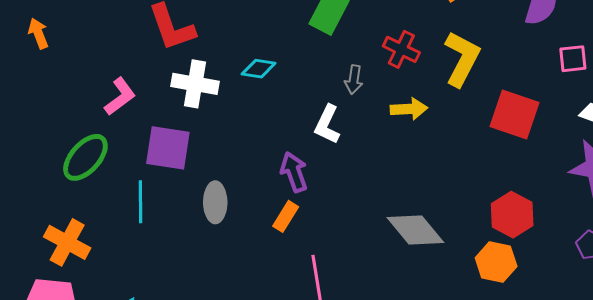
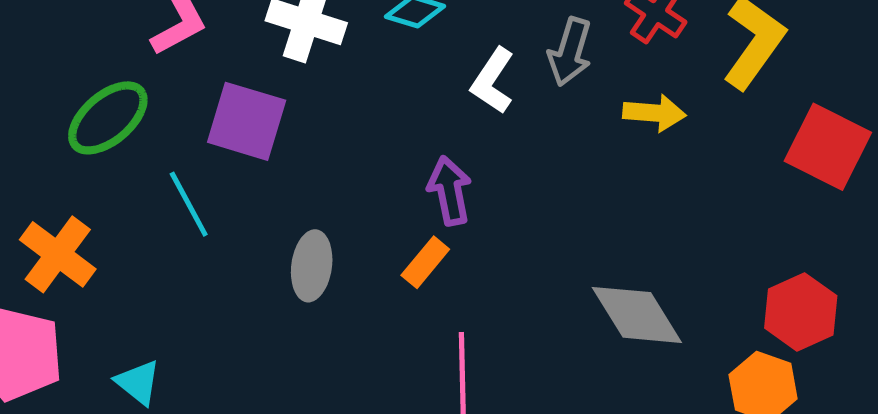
gray arrow: (354, 80) -> (570, 52), size x1.4
white L-shape: (327, 124) -> (493, 81), moved
cyan line: (141, 202) -> (189, 204), turned -36
gray ellipse: (215, 202) -> (312, 266), moved

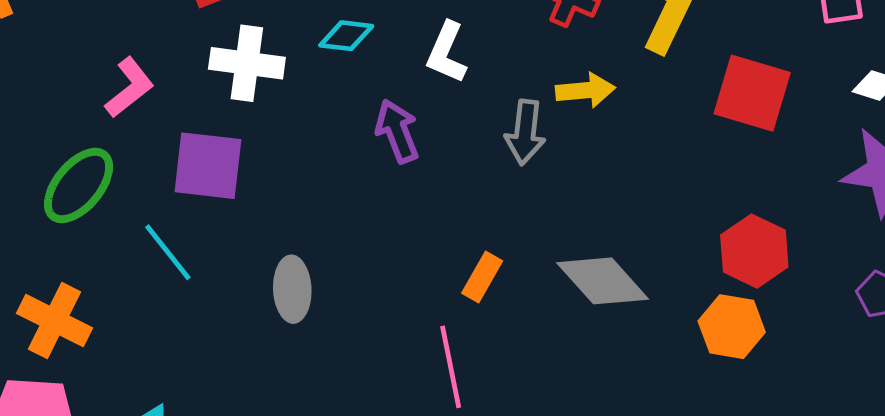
gray arrow: (570, 52) -> (525, 132), moved
white L-shape: (493, 81) -> (447, 53), moved
purple arrow: (450, 191) -> (397, 131), moved
orange rectangle: (425, 262) -> (482, 277), moved

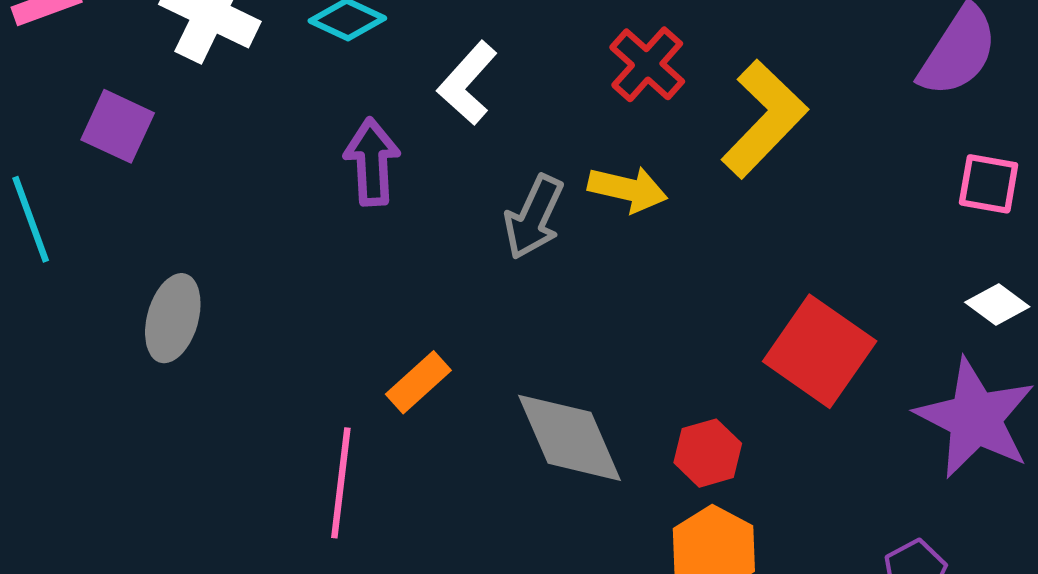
red square: (752, 93) -> (820, 351), moved
purple square: (208, 166) -> (118, 126), size x0.7
red hexagon: (754, 251) -> (708, 453), moved, size x0.7

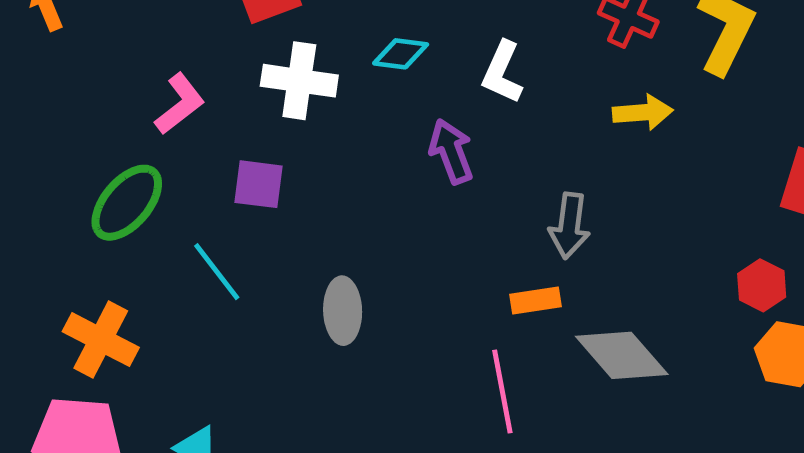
gray arrow: (534, 217) -> (569, 226), moved
orange rectangle: (418, 382) -> (536, 301), turned 51
gray diamond: (570, 438) -> (622, 355), moved

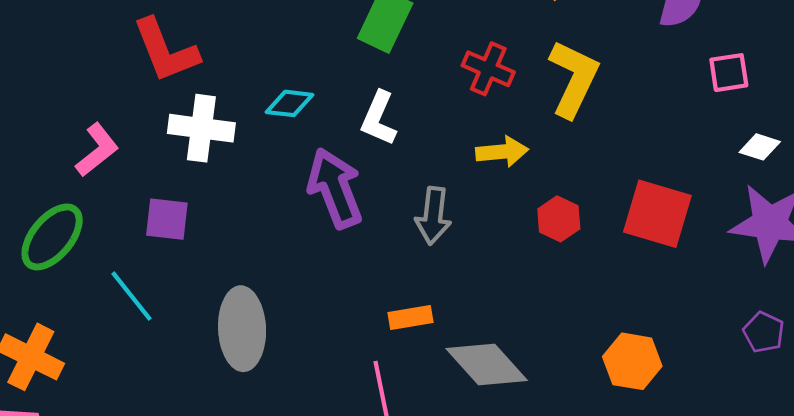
purple arrow: (451, 151) -> (335, 188), size x1.4
gray arrow: (569, 226) -> (433, 216), moved
red hexagon: (762, 285) -> (559, 219), moved
gray ellipse: (343, 311) -> (242, 329), size x1.4

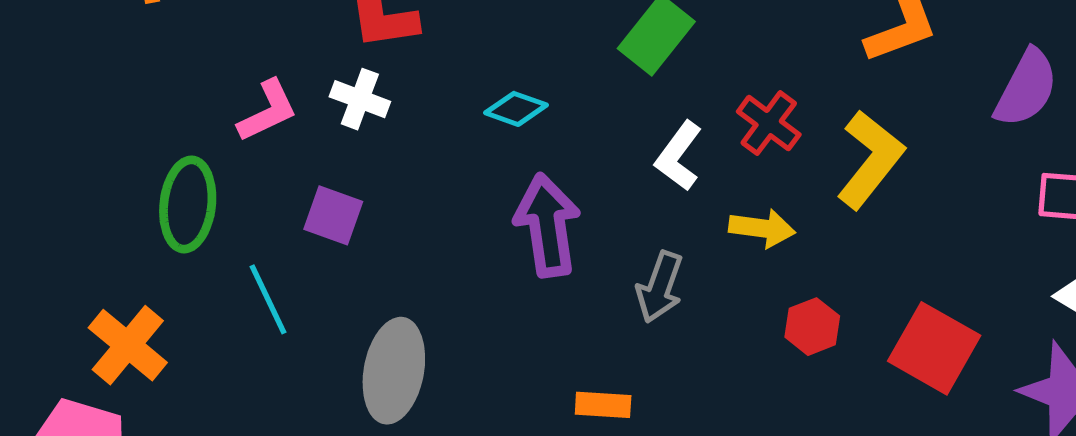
white L-shape: (379, 118) -> (679, 156), moved
white cross: (201, 128) -> (360, 99), moved, size x0.7
green ellipse: (52, 237) -> (188, 204), turned -46

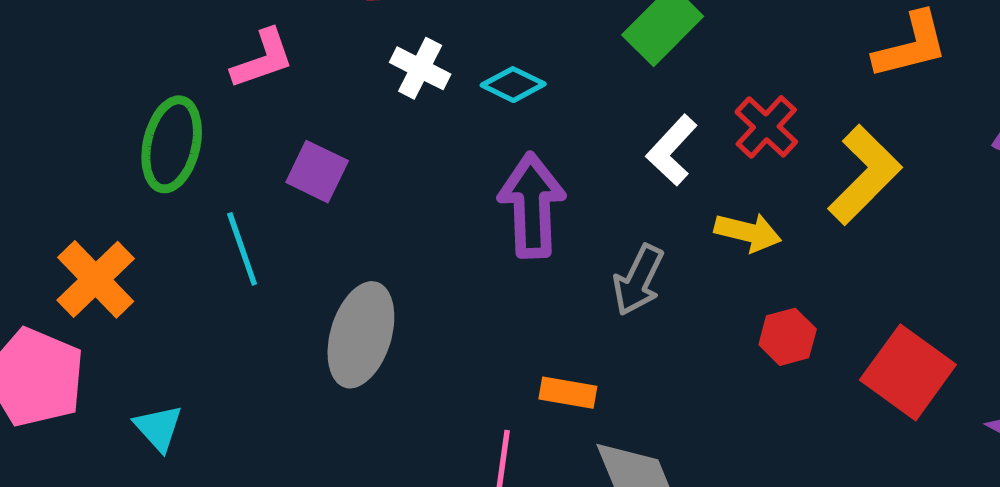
white cross: (360, 99) -> (420, 68), moved

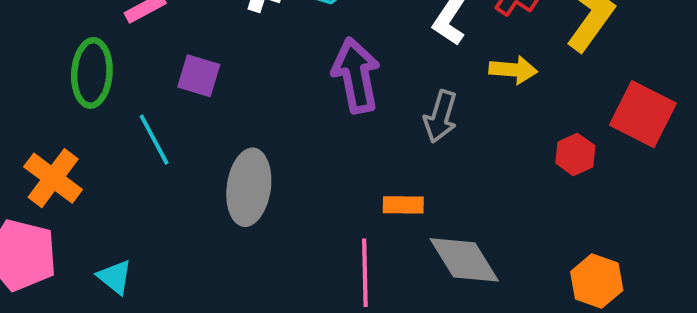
red hexagon: (788, 337) -> (575, 154), moved
red square: (908, 372) -> (643, 114), moved

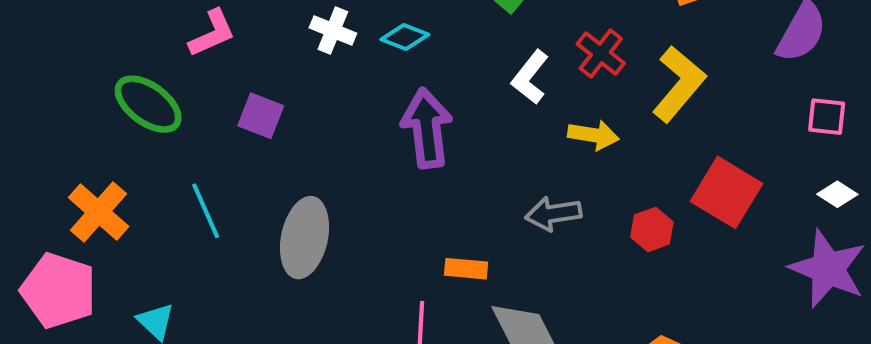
green ellipse: (92, 73) -> (148, 104), turned -62
gray arrow: (440, 116) -> (553, 214), moved, turned 60
cyan line: (154, 140) -> (206, 211), moved

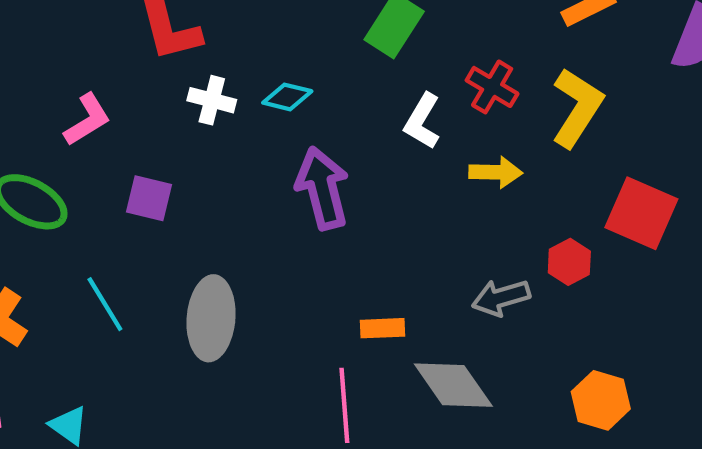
gray arrow: (553, 214) -> (501, 298), moved

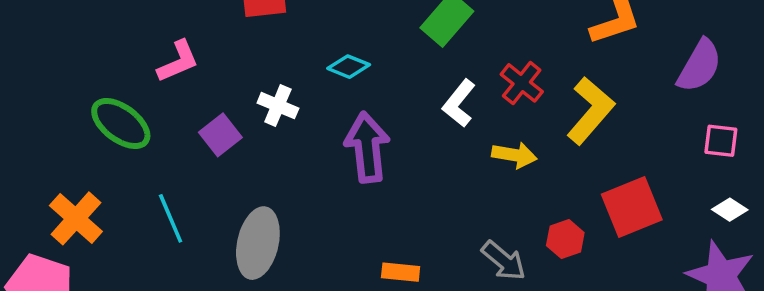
white cross: (212, 100) -> (278, 106), moved
purple square: (149, 198) -> (220, 135), turned 30
red square: (641, 213) -> (632, 207), turned 36
gray arrow: (501, 298) -> (504, 261), turned -132

